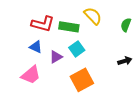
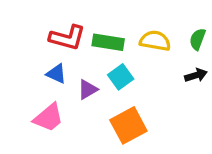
yellow semicircle: (93, 16) -> (155, 41), moved, turned -36
black arrow: (125, 61) -> (196, 75), moved

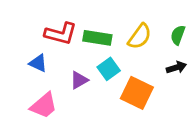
yellow semicircle: (155, 41) -> (140, 36), turned 116
blue triangle: (56, 74) -> (38, 63), moved
orange square: (128, 125) -> (137, 93), moved, turned -36

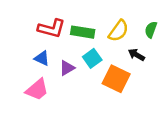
blue triangle: (38, 63) -> (42, 58), moved
black arrow: (176, 67) -> (136, 55), moved, turned -133

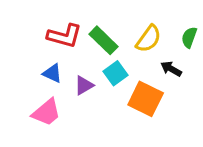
green rectangle: (83, 32) -> (103, 40), turned 35

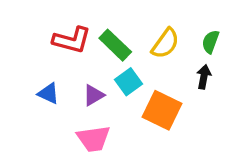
black arrow: (171, 69) -> (204, 77), moved, turned 70
blue triangle: (52, 73) -> (48, 94), moved
pink trapezoid: (46, 112) -> (93, 139), moved, turned 32

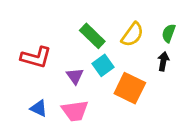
red L-shape: (72, 40) -> (36, 57), moved
blue triangle: (48, 94) -> (39, 108), moved
purple triangle: (93, 95) -> (75, 76), turned -36

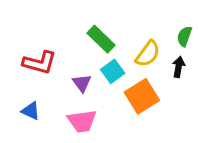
yellow semicircle: (132, 35) -> (148, 54), moved
orange square: (130, 88) -> (142, 96), turned 32
blue triangle: (39, 108) -> (31, 111), moved

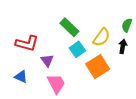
purple triangle: (82, 83) -> (47, 60), moved
pink trapezoid: (82, 121) -> (56, 84), turned -110

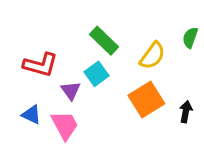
black arrow: (123, 46) -> (186, 112), moved
cyan square: (77, 49) -> (96, 74), moved
pink trapezoid: (56, 84) -> (65, 125), moved

